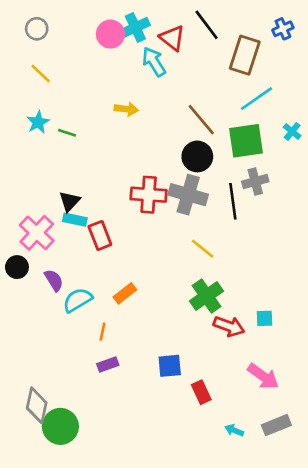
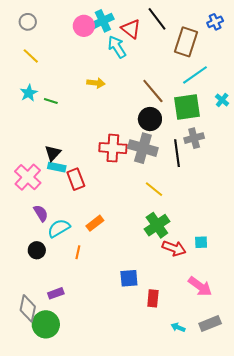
black circle: (17, 267) -> (37, 250), moved
purple rectangle: (108, 365) -> (56, 293), moved
red rectangle: (201, 392) -> (153, 298), turned 30

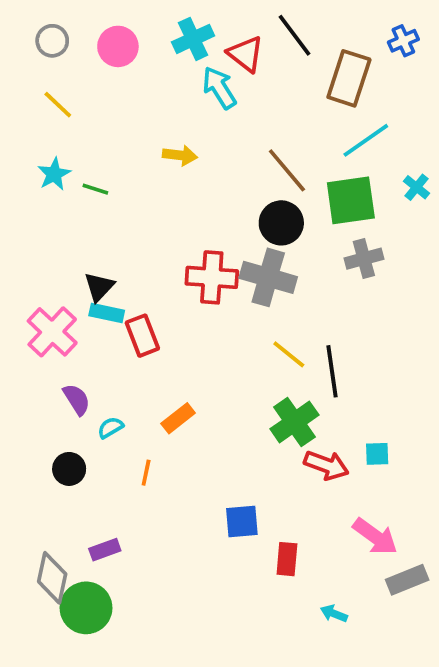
pink circle: (84, 26) -> (118, 46), moved
black line: (177, 153) -> (332, 371), moved
cyan semicircle: (59, 228) -> (110, 428), size x0.6
gray rectangle: (210, 323) -> (407, 580), moved

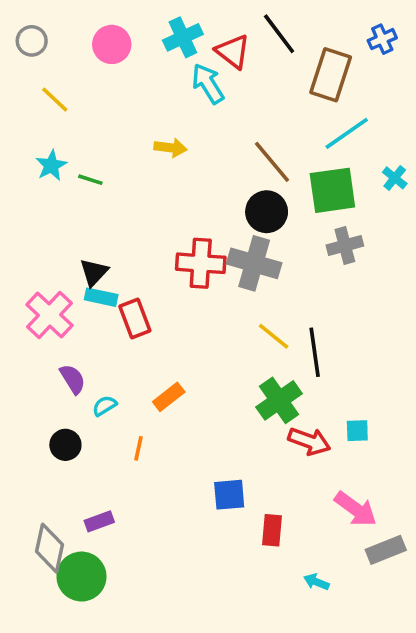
gray circle: (52, 41) -> (32, 41), moved

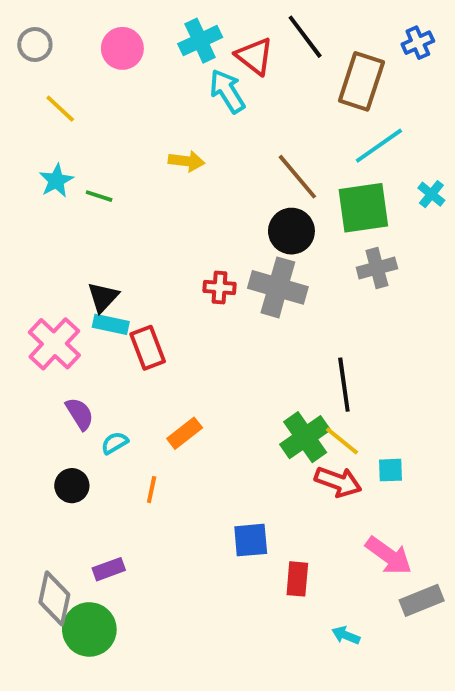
red cross: (201, 263) -> (220, 287), size x0.6
yellow line: (274, 336) -> (342, 441), moved

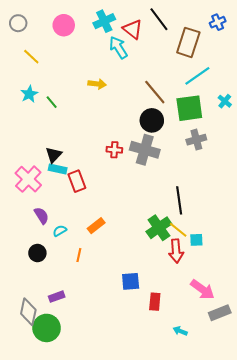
green line: (99, 196) -> (52, 102), turned 32
cyan square: (391, 470) -> (196, 240), moved
red arrow: (338, 482) -> (176, 251), turned 65

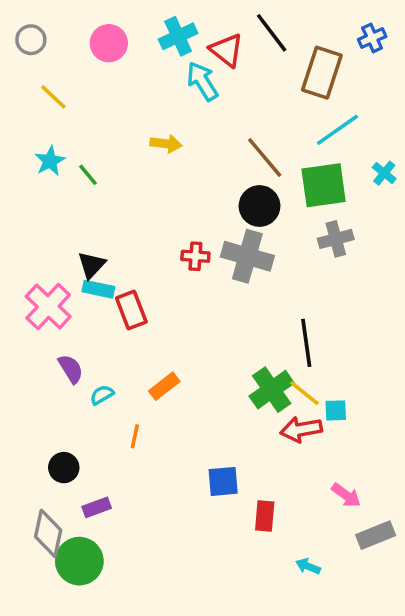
red arrow: (176, 251) -> (301, 429), turned 85
black circle: (37, 253) -> (64, 468), moved
pink arrow: (202, 289) -> (346, 495), size x0.7

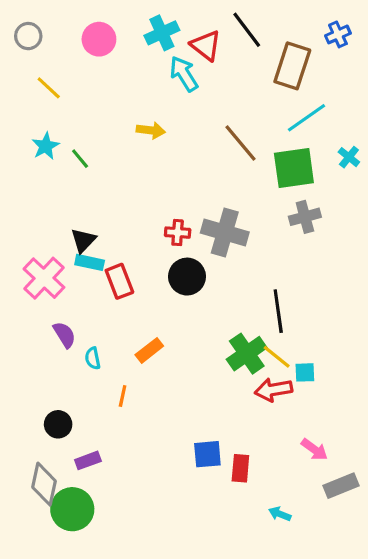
black circle: (260, 206) -> (187, 277), moved
cyan semicircle: (102, 395) -> (93, 358), turned -70
blue square: (223, 481) -> (207, 454), moved

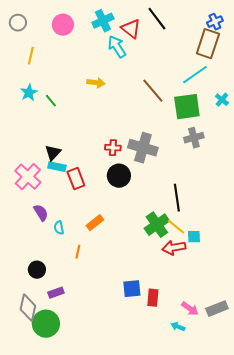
brown rectangle: (292, 66) -> (208, 44), moved
yellow line: (49, 88) -> (31, 56), turned 60
pink arrow: (314, 449) -> (190, 309), moved

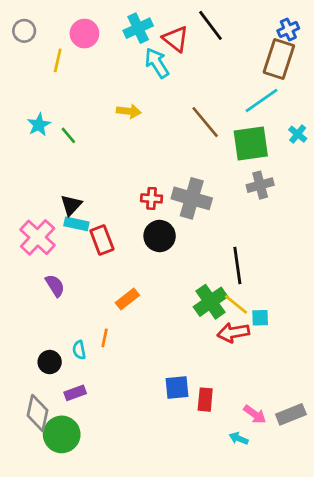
yellow line: (31, 56) -> (58, 60), moved
cyan semicircle: (59, 228) -> (79, 350), moved

